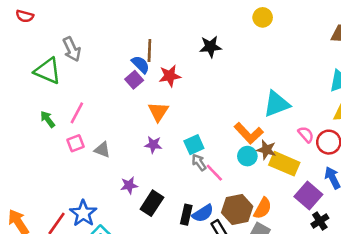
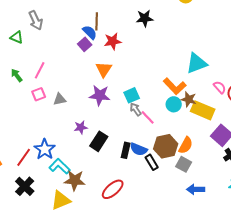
green triangle: (48, 71) -> (17, 37), size x0.6
purple star: (153, 145) -> (100, 95), size x1.5
gray triangle: (102, 150) -> (60, 99), turned -32
blue semicircle: (203, 213) -> (139, 149), turned 54

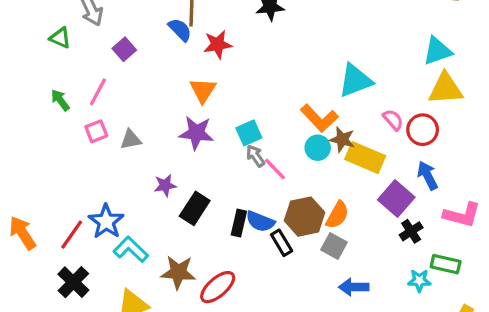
purple square: (85, 44) -> (124, 49), moved
brown star: (75, 180) -> (178, 272), moved

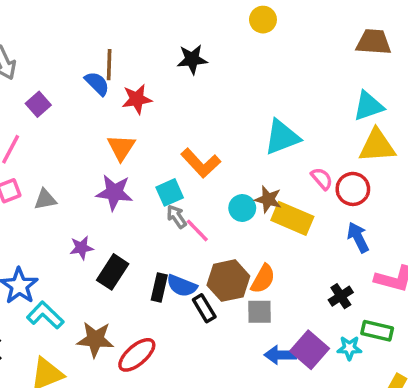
orange L-shape: (319, 118) -> (201, 163), moved
purple square: (396, 199) -> (310, 350), moved
gray square: (334, 246) -> (260, 312), turned -30

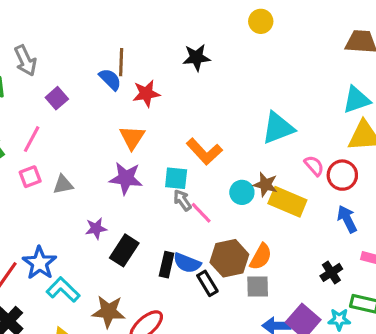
cyan square: (170, 192) -> (176, 178), turned 30

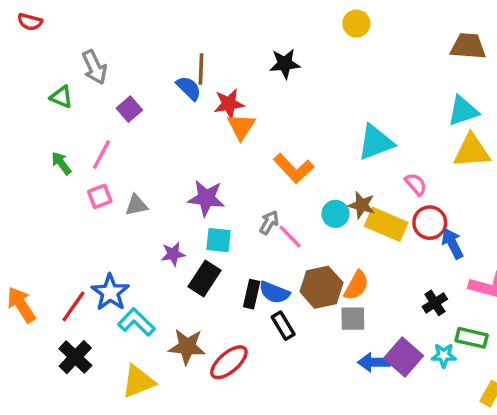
orange triangle: (132, 137) -> (241, 127), moved
red circle: (342, 175) -> (430, 223), moved
cyan square: (176, 178) -> (218, 240), moved
gray arrow: (182, 200) -> (269, 223), turned 65
black rectangle: (207, 283) -> (283, 326), moved

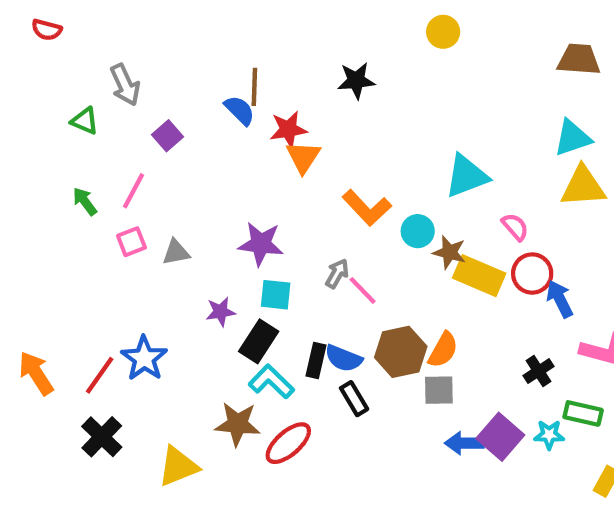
cyan circle: (335, 214) -> (418, 231), moved
cyan L-shape: (136, 322) -> (271, 382), moved

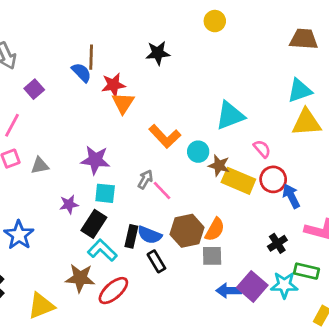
cyan star: (549, 435) -> (284, 285), size x1.4

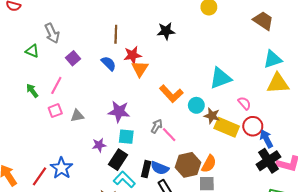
brown trapezoid: (304, 39) -> (263, 21), moved, turned 30
blue semicircle: (81, 72) -> (109, 63), moved
black cross: (277, 243) -> (268, 161), moved, size x1.6

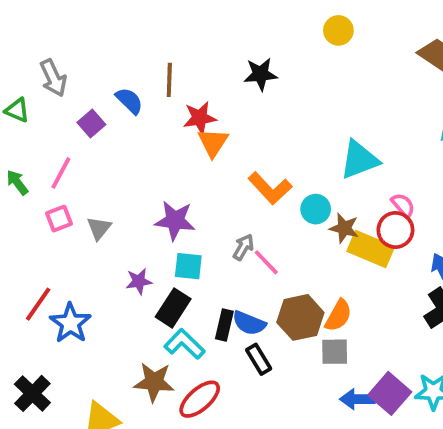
blue semicircle: (109, 63) -> (129, 101), moved
gray triangle: (77, 116) -> (99, 228), turned -40
red circle: (253, 126) -> (395, 230), moved
red line: (40, 176) -> (38, 304), moved

